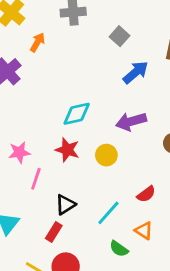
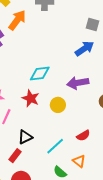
gray square: (120, 36) -> (93, 25), moved, turned -32
orange arrow: (37, 42) -> (17, 20), size x1.5

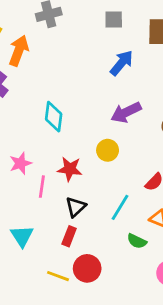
gray square: (93, 25) -> (114, 20), moved
cyan diamond: (40, 74) -> (54, 117), moved, turned -60
red star: (31, 98) -> (70, 169), moved

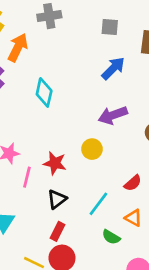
cyan diamond: (54, 117) -> (44, 92), moved
red rectangle: (69, 236) -> (57, 231), moved

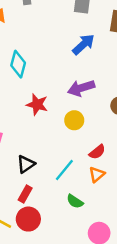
yellow circle: (92, 149) -> (74, 120), moved
red star: (55, 163) -> (37, 104), moved
orange triangle: (133, 218) -> (97, 174), moved, turned 49

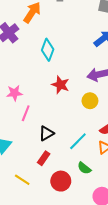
red circle: (28, 219) -> (61, 181), moved

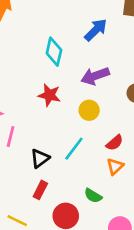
cyan diamond: (48, 50) -> (54, 52), moved
cyan line: (78, 141) -> (74, 149), moved

